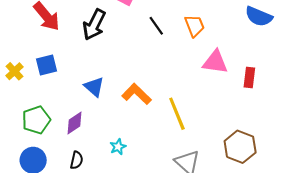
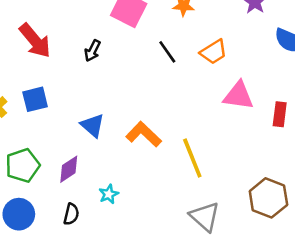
black arrow: (94, 25) -> (92, 51), size x0.6
orange trapezoid: (195, 26) -> (214, 52), turned 80
cyan star: (118, 147) -> (109, 194), moved

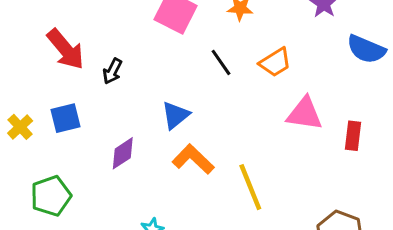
black arrow: (92, 51) -> (112, 71), moved
blue triangle: (92, 126) -> (176, 115), moved, turned 40
purple diamond: (69, 169) -> (123, 153), moved

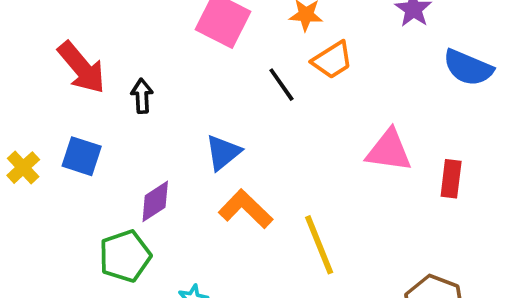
orange trapezoid: (275, 62) -> (332, 60), moved
black arrow: (112, 71) -> (142, 96), turned 150
blue square: (66, 118) -> (82, 156), turned 32
green pentagon: (51, 196) -> (125, 256), moved

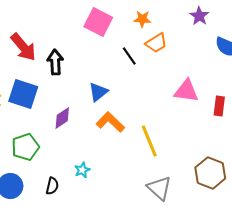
black arrow: (142, 96) -> (55, 62), size x1.4
blue square: (82, 156) -> (23, 94), size x1.4
green pentagon: (125, 256) -> (25, 147), moved

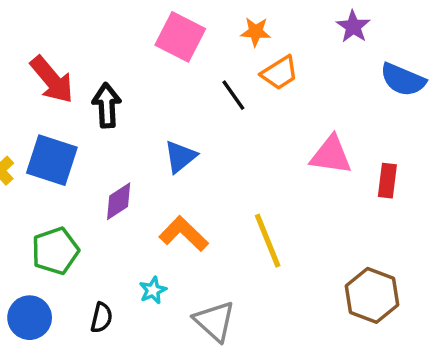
orange L-shape: (110, 122) -> (184, 234), moved
gray triangle: (159, 188) -> (215, 321), moved

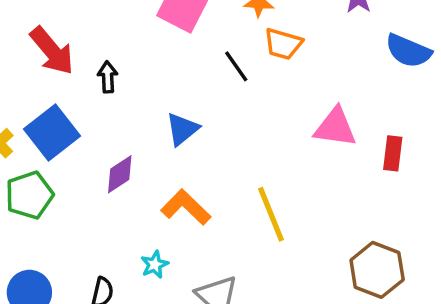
orange trapezoid: (280, 73) -> (283, 44), turned 48
black arrow: (107, 105) -> (108, 77), size x0.7
blue square: (52, 160) -> (52, 133), turned 34
green pentagon: (55, 251) -> (29, 195), moved

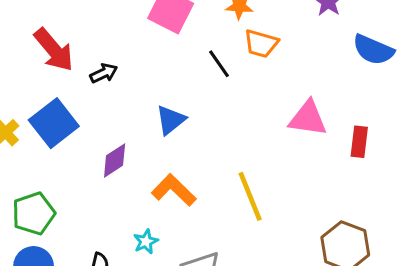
black arrow: (108, 77) -> (104, 73), turned 68
green pentagon: (29, 195) -> (34, 213), moved

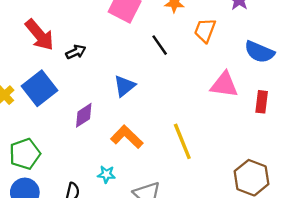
orange trapezoid: (261, 44) -> (205, 30), moved, turned 95
blue semicircle: (373, 50) -> (259, 52), moved
cyan star: (146, 242) -> (106, 174), turned 30

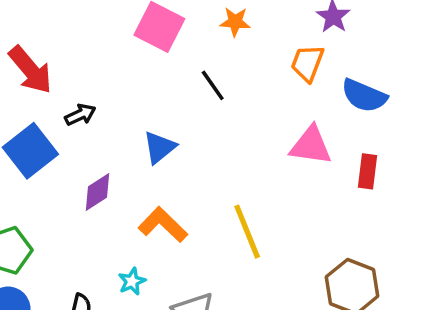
orange trapezoid: (205, 30) -> (307, 63), moved
black arrow: (76, 52) -> (80, 115), moved
cyan star: (106, 174) -> (132, 281), turned -30

